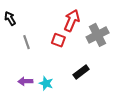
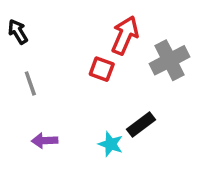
gray line: (26, 42) -> (30, 83), moved
cyan star: (46, 83) -> (111, 144), moved

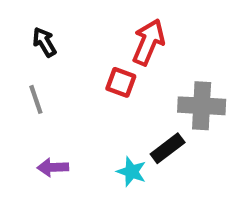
black arrow: (18, 32) -> (44, 42), moved
gray cross: (170, 60) -> (202, 106), moved, turned 30

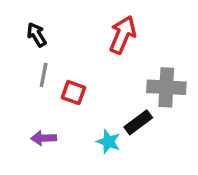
red square: (121, 82) -> (73, 93), moved
gray line: (36, 99) -> (44, 75), moved, turned 30

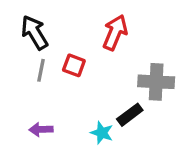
black arrow: (37, 35) -> (34, 32), size x1.5
red square: (73, 93) -> (74, 65), moved

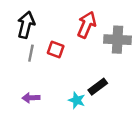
black arrow: (34, 32) -> (26, 25), turned 45
gray cross: (156, 82) -> (118, 40), moved

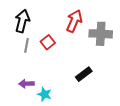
red square: (56, 49) -> (48, 42), turned 32
cyan star: (77, 100) -> (45, 94), moved

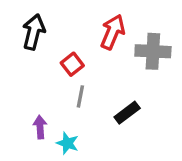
gray line: (26, 45) -> (80, 96), moved
purple arrow: (26, 84) -> (40, 127), turned 88

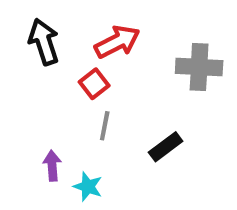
black arrow: (34, 32) -> (44, 42), turned -32
red arrow: (113, 32) -> (117, 42), moved, turned 40

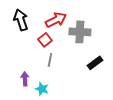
gray cross: (199, 67) -> (80, 32), moved
black rectangle: (166, 147) -> (95, 63), moved

